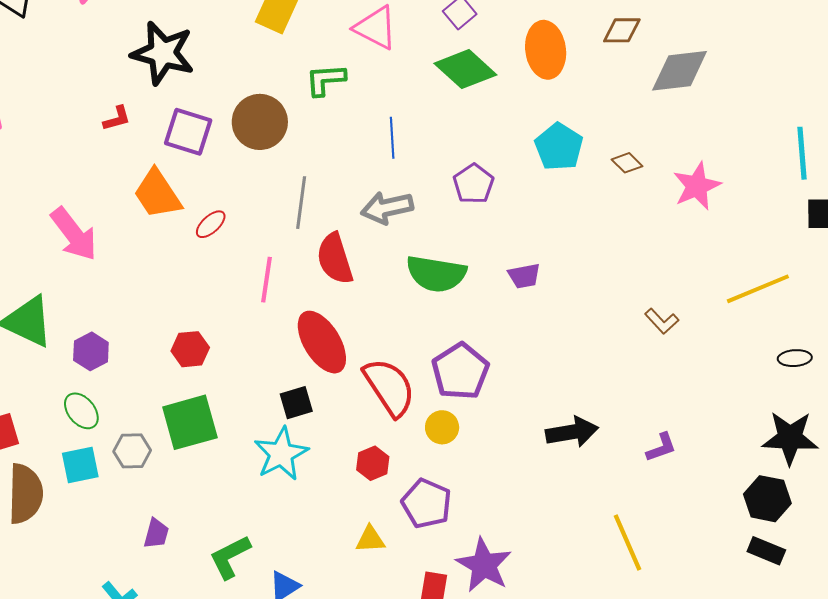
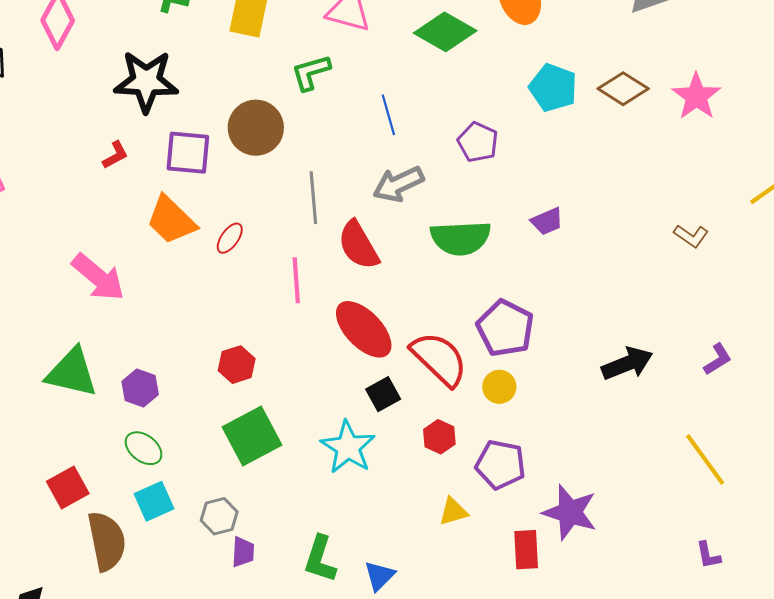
brown diamond: (627, 163) -> (623, 89), size x1.6
black square: (296, 403) -> (383, 394), moved
gray hexagon: (132, 451) -> (219, 516), moved
green L-shape: (230, 557) -> (320, 559), turned -33

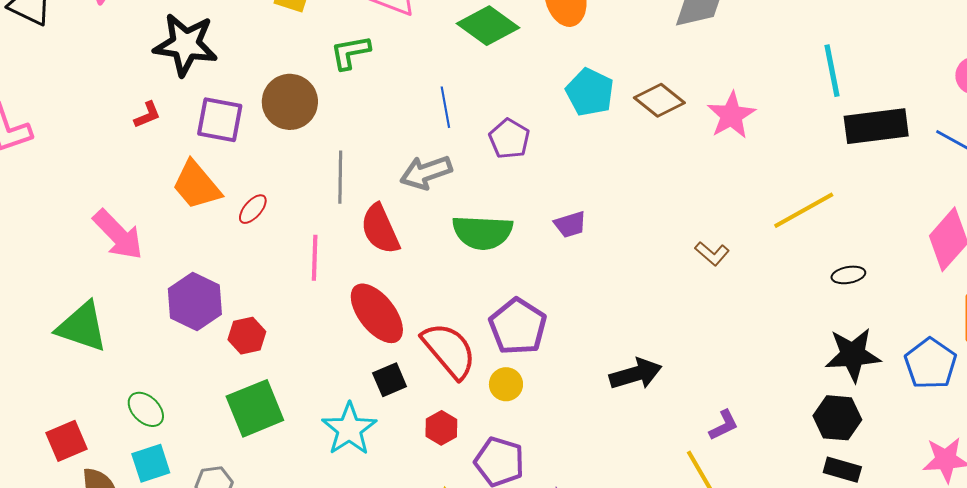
blue line: (388, 115) -> (445, 107), moved
purple L-shape: (718, 359) -> (724, 425), moved
purple hexagon: (140, 388) -> (195, 301), moved, size x1.5

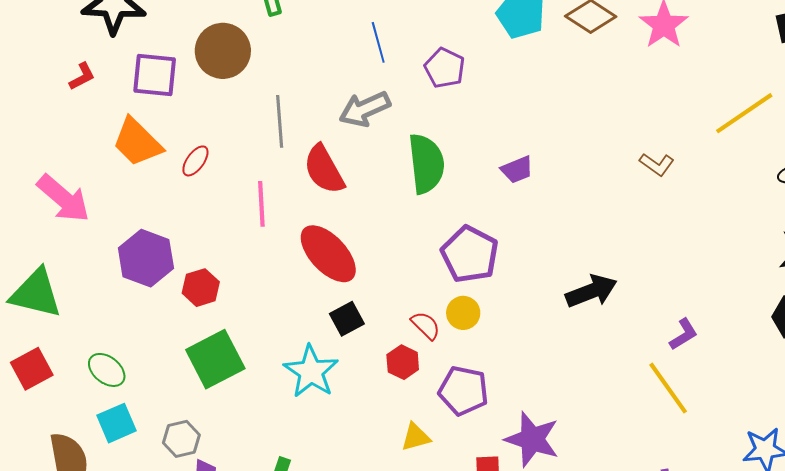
purple trapezoid: (570, 224) -> (517, 170), moved
green semicircle: (482, 232) -> (426, 164), turned -94
red semicircle: (449, 350) -> (426, 325), moved, size x0.5
red square: (66, 441) -> (32, 369), moved

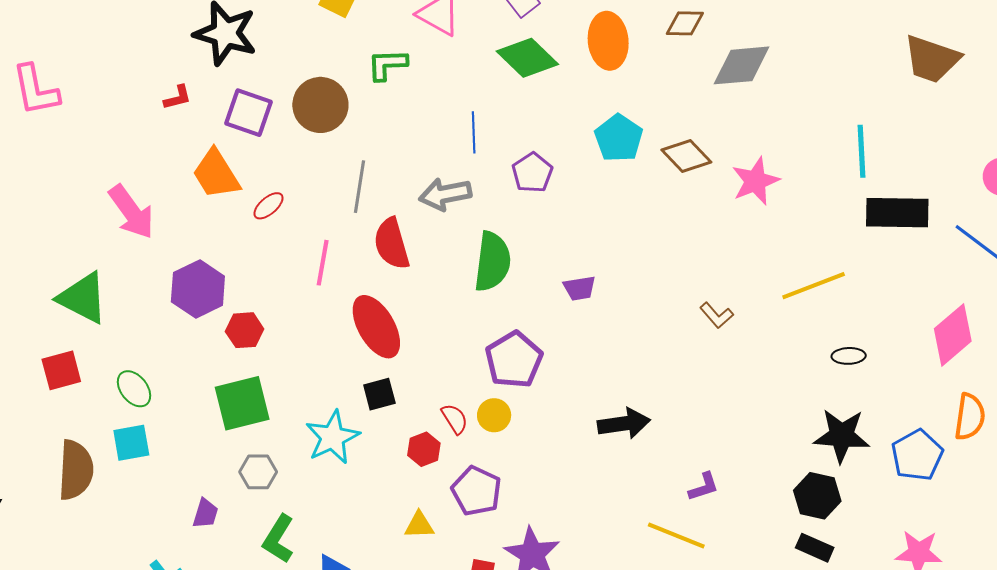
yellow line: (668, 388) -> (676, 536), turned -46
gray hexagon: (181, 439) -> (258, 472), moved

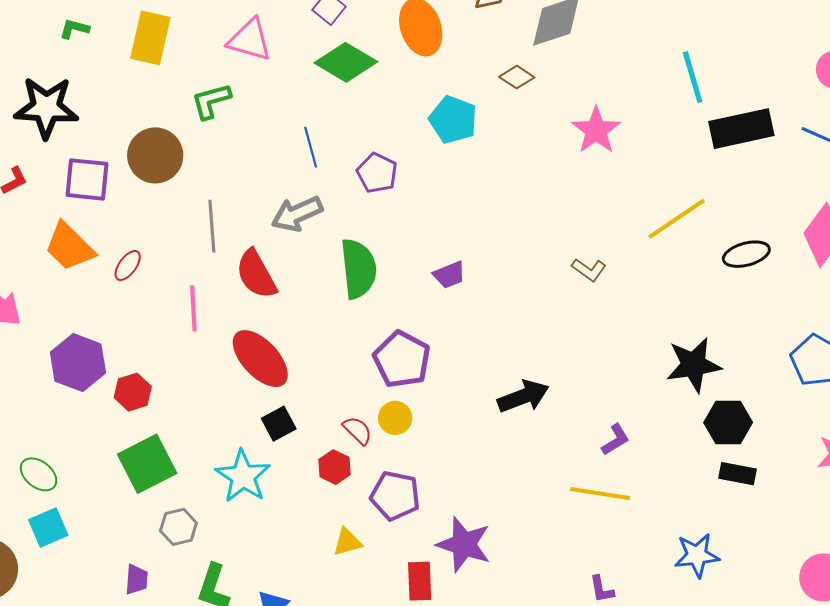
brown diamond: (686, 156) -> (517, 77), moved, size x0.7
black ellipse: (849, 356) -> (746, 254), moved, size x1.4
black star: (842, 436) -> (694, 365), moved

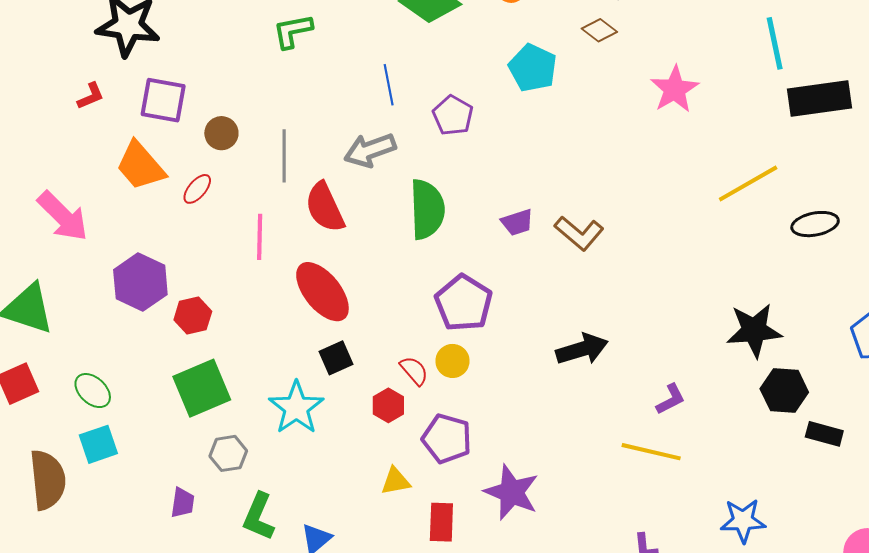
brown circle: (155, 155) -> (221, 133), moved, size x0.6
brown L-shape: (589, 270) -> (579, 233), moved, size x1.4
black rectangle: (738, 474) -> (824, 434), moved
red rectangle: (420, 581) -> (441, 522), moved

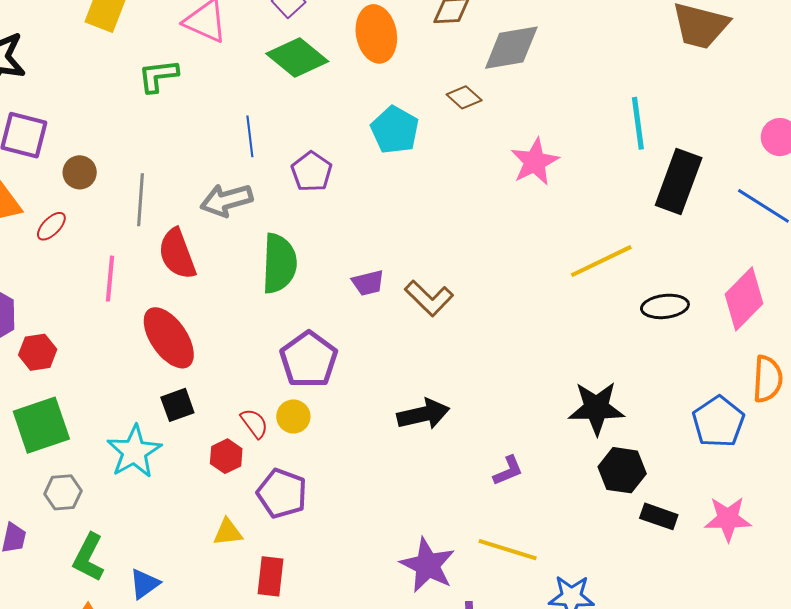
black rectangle: (819, 98) -> (679, 182), turned -66
yellow line: (651, 452) -> (508, 550), moved
purple star: (512, 492) -> (428, 565), moved

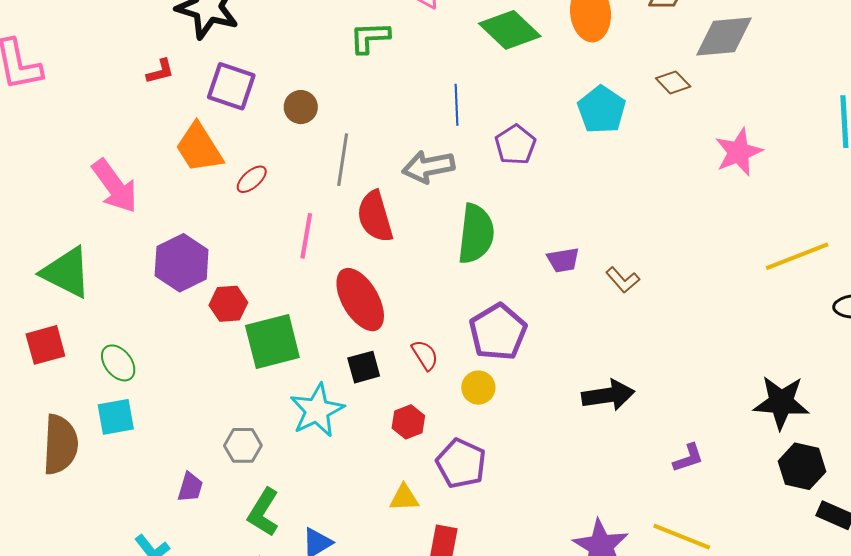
brown circle: (80, 172) -> (301, 107), moved
brown L-shape: (429, 298) -> (623, 280), size x0.7
red semicircle: (254, 423) -> (425, 355), moved
green square: (41, 425) -> (272, 341), moved

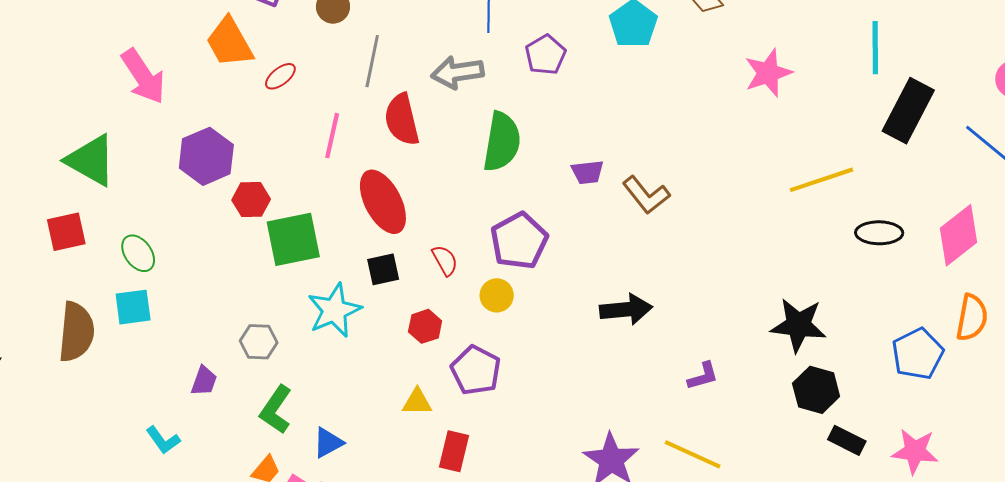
brown L-shape: (623, 280) -> (646, 195), size x1.4

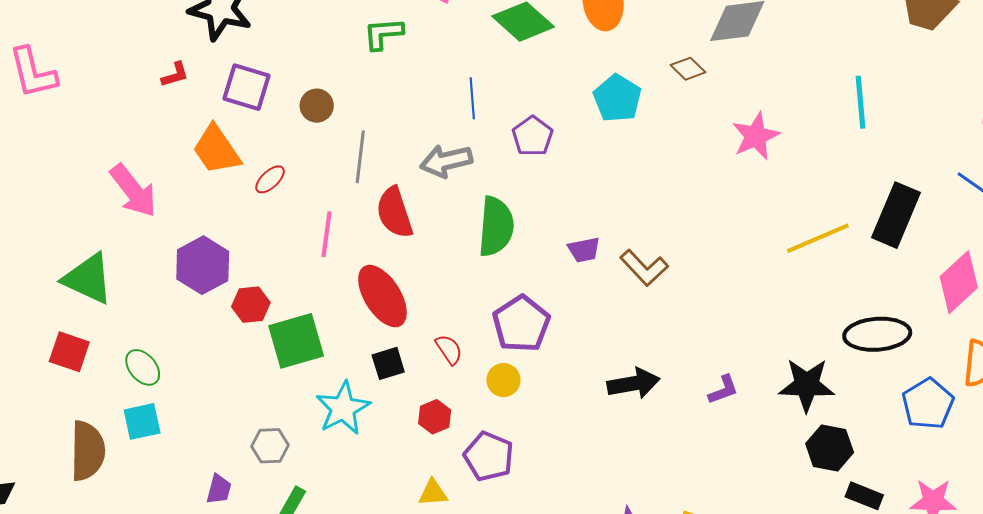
black rectangle: (908, 111) -> (896, 215), moved
red square: (66, 232) -> (69, 352), turned 36
black ellipse: (879, 233) -> (877, 334), moved, size x1.4
purple L-shape: (703, 376) -> (723, 390), moved

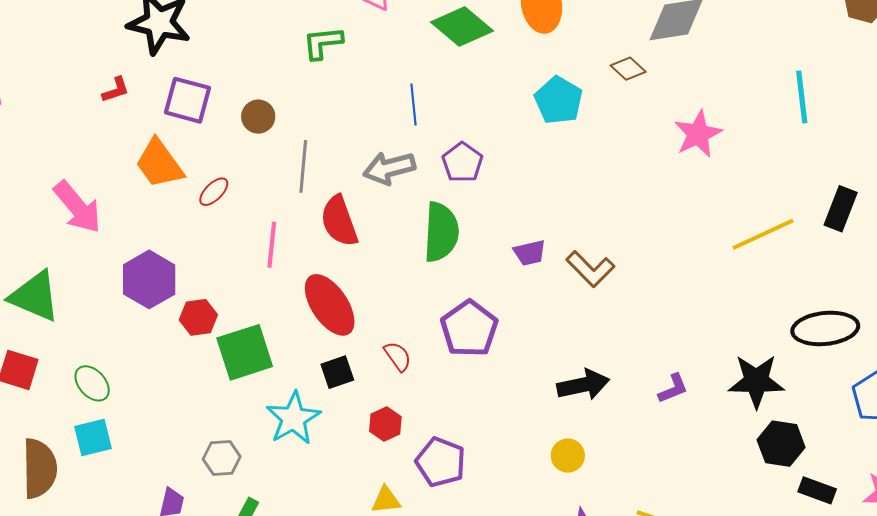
purple pentagon: (532, 136) -> (462, 162), moved
black rectangle: (896, 215) -> (841, 209), size x0.7
yellow circle: (503, 380) -> (568, 456), moved

